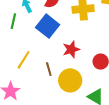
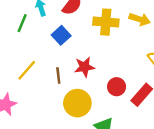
blue square: (48, 26) -> (61, 35), size x0.7
brown line: (49, 69) -> (58, 76), moved

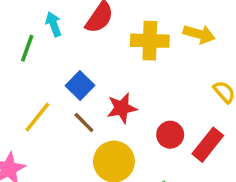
blue square: (61, 35) -> (80, 86), moved
brown line: (58, 76) -> (84, 123), turned -35

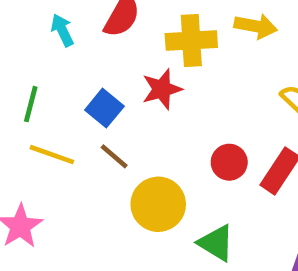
green line: (27, 48) -> (31, 104), moved
red star: (122, 108) -> (162, 89), moved
yellow line: (37, 117) -> (52, 155), turned 76

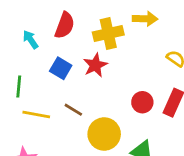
blue square: (104, 108) -> (61, 68), moved

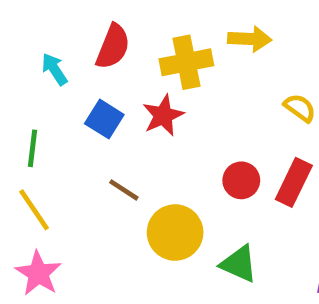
yellow line: (36, 115) -> (34, 210), moved, turned 44

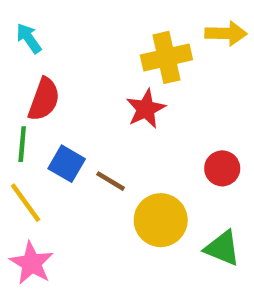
red semicircle: (113, 47) -> (44, 99), moved
cyan arrow: (54, 69) -> (29, 38), moved
blue square: (104, 119) -> (67, 164), moved

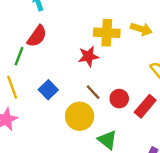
blue square: (67, 164) -> (48, 90), moved
brown line: (111, 181) -> (93, 92), moved

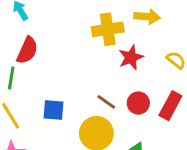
red star: (88, 56) -> (131, 57), moved
blue square: (48, 90) -> (54, 110), turned -30

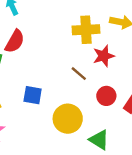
brown line: (106, 102) -> (79, 74), moved

